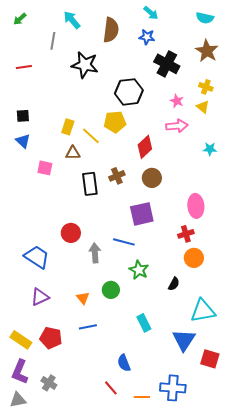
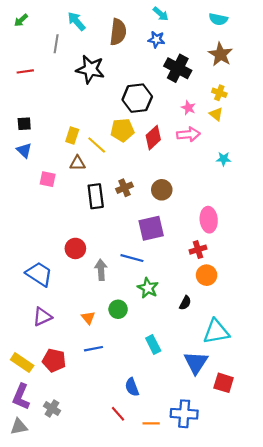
red diamond: (145, 147) -> (153, 138), moved

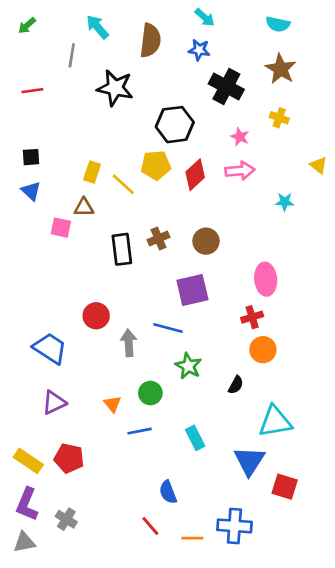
yellow triangle: (216, 114) -> (319, 165), moved
brown triangle: (78, 163) -> (84, 207), moved
blue line: (94, 349) -> (140, 431), moved

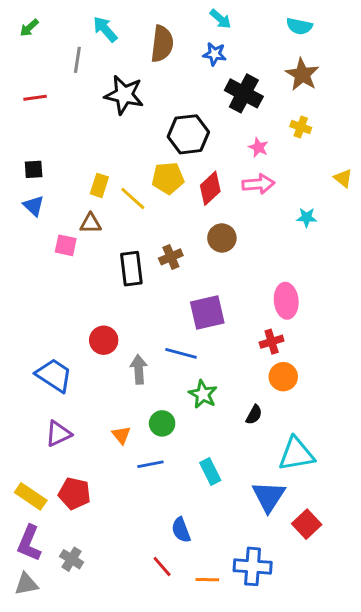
brown circle: (206, 241) -> (222, 238), moved
red square: (285, 487) -> (307, 524), turned 30

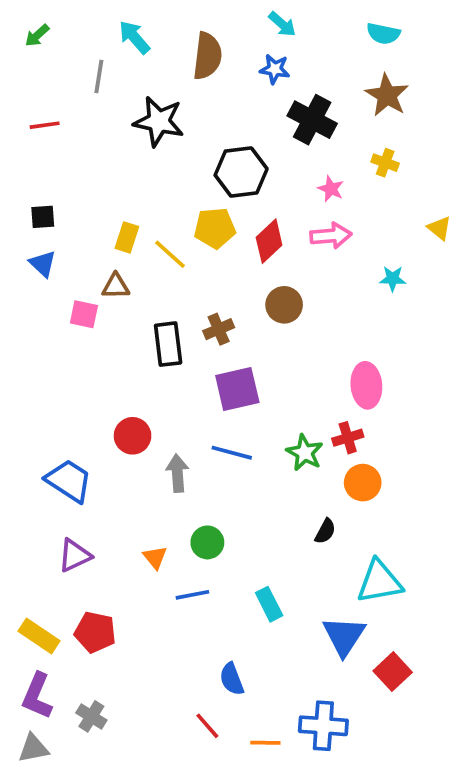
purple square: (207, 312) -> (237, 389), moved
green star: (203, 394) -> (305, 453), moved

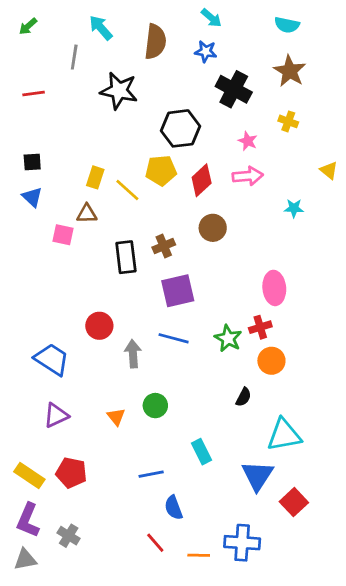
blue line: (192, 595) -> (151, 474), moved

